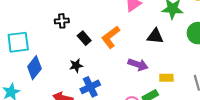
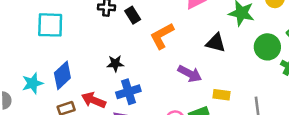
black rectangle: (84, 38) -> (133, 15), moved
blue diamond: (34, 68) -> (62, 75), moved

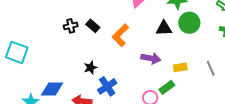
cyan square: (50, 25) -> (17, 52), moved, turned 35
green circle: (267, 47) -> (189, 23), moved
blue diamond: (62, 75) -> (52, 89), turned 60

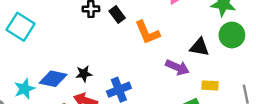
black triangle: (164, 28) -> (200, 47), moved
orange L-shape: (120, 35) -> (147, 32), turned -80
black star: (90, 68) -> (84, 74), moved

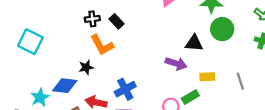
orange L-shape: (147, 32) -> (102, 45), moved
black star: (84, 74) -> (86, 67), moved

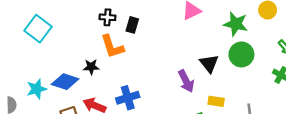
black rectangle: (117, 21) -> (132, 25), turned 48
black triangle: (194, 43) -> (209, 63), turned 36
purple arrow: (176, 63) -> (186, 81), turned 35

